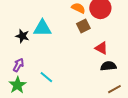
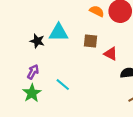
brown square: (83, 26) -> (90, 41), moved, turned 32
red triangle: (101, 48) -> (111, 54), moved

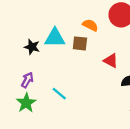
orange semicircle: (97, 11) -> (90, 25), moved
brown square: (90, 41) -> (80, 43), moved

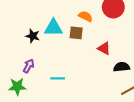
cyan line: (59, 94) -> (58, 78), turned -40
green star: (26, 103) -> (17, 87), moved, turned 30

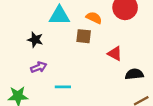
cyan triangle: (53, 28) -> (59, 15), moved
purple arrow: (29, 66) -> (39, 67), moved, turned 40

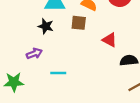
black star: (35, 40) -> (46, 26), moved

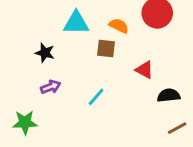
black star: (46, 26) -> (45, 53), moved
cyan line: (58, 73) -> (96, 97), moved, turned -49

